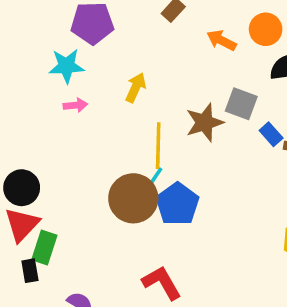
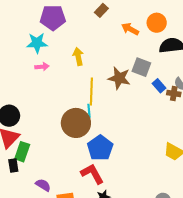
yellow arrow: (136, 87) -> (78, 57), turned -36
brown star: (204, 123) -> (119, 78), turned 30
cyan line: (155, 178) -> (89, 111), turned -40
blue pentagon: (177, 204) -> (100, 148), moved

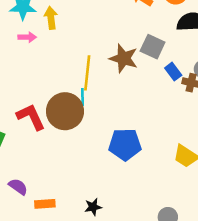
yellow arrow: (78, 57) -> (51, 18), moved
blue pentagon: (100, 148) -> (125, 144), moved, turned 30
red L-shape: (92, 174) -> (31, 117), moved

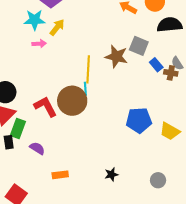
yellow arrow: (51, 18) -> (57, 27), turned 48
blue pentagon: (125, 144) -> (139, 120), moved
purple semicircle: (18, 187) -> (37, 148), moved
black star: (93, 207) -> (111, 174), moved

